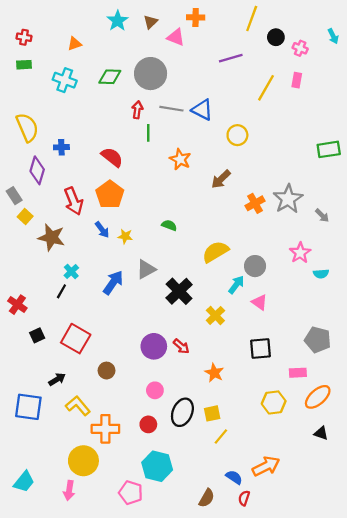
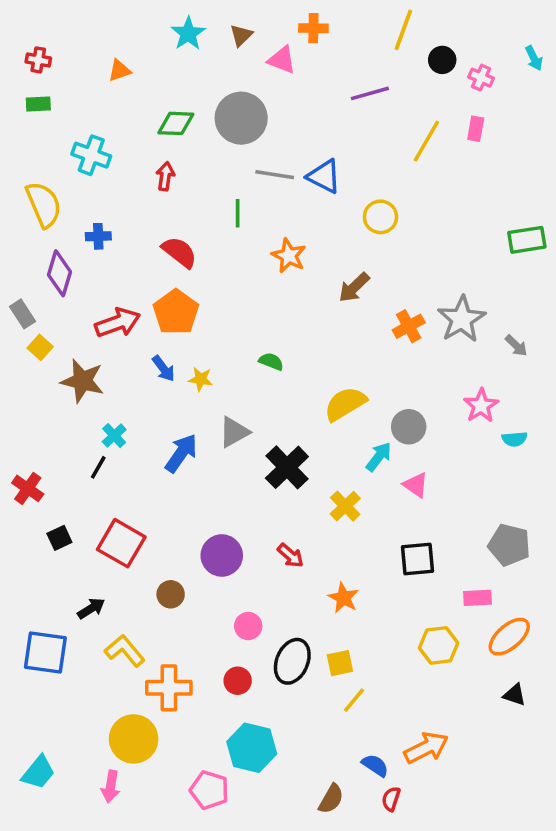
cyan cross: (65, 80) -> (91, 155), moved
red arrow: (137, 110) -> (165, 176), moved
red arrow: (74, 201) -> (118, 323), turned -88
purple circle: (154, 346) -> (222, 555), moved

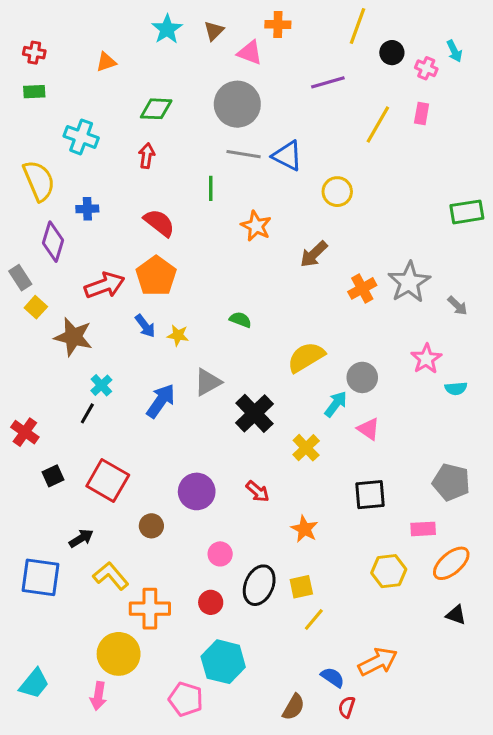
cyan arrow: (534, 58) -> (454, 51), moved
gray circle: (241, 118) -> (237, 104), moved

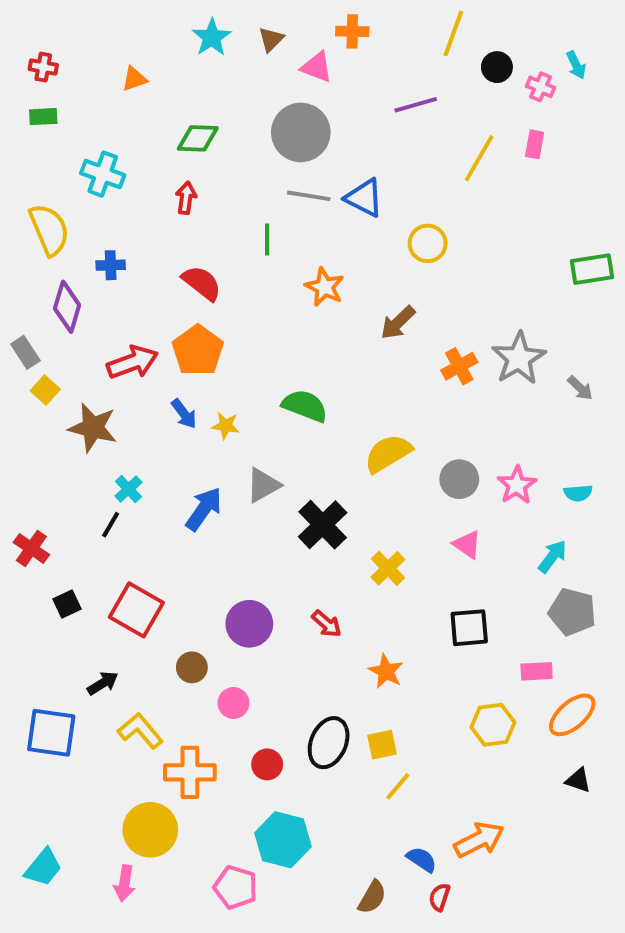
green semicircle: (240, 320) -> (305, 406), size x1.6
pink star: (426, 359) -> (517, 485), moved
cyan arrow: (336, 404) -> (552, 556), moved
pink circle: (220, 554) -> (233, 703), moved

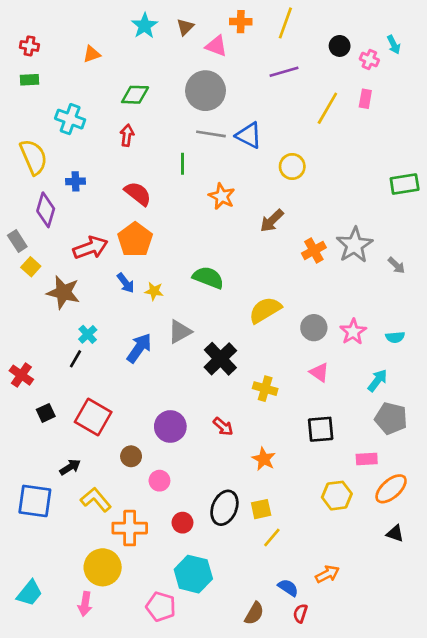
yellow line: (453, 33) -> (285, 23), moved
yellow cross: (388, 568) -> (265, 389), turned -30
orange arrow: (479, 840) -> (327, 574), size x0.7

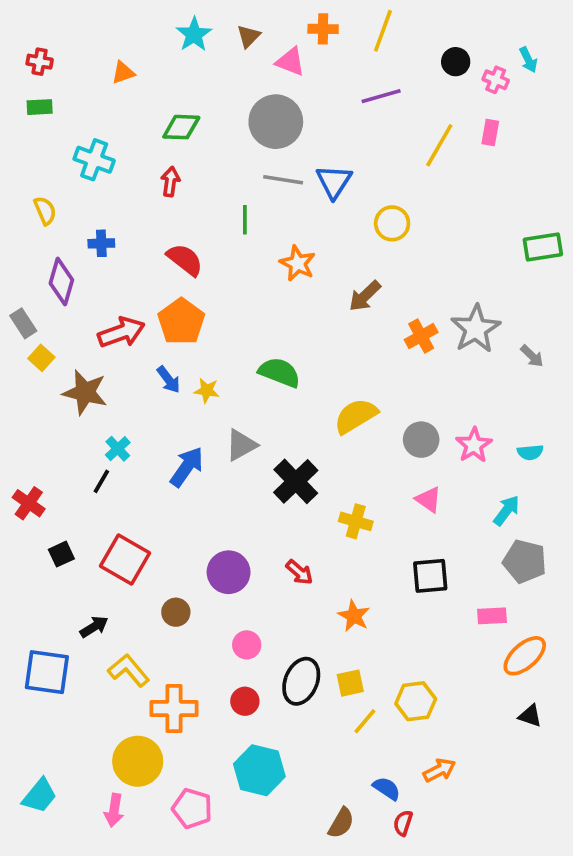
blue triangle: (249, 135) -> (334, 182), turned 36
yellow semicircle: (34, 157) -> (45, 211), size x0.6
pink circle: (159, 481) -> (247, 645), moved
yellow hexagon: (337, 496) -> (416, 701), moved
pink pentagon: (161, 607) -> (192, 808), moved

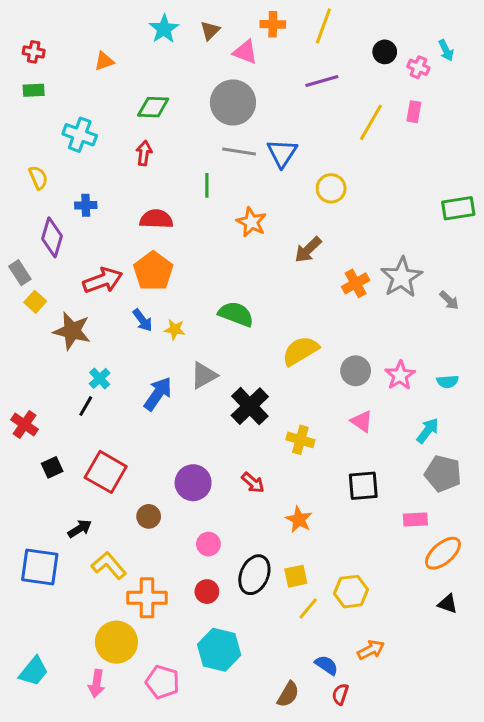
red semicircle: (185, 260) -> (156, 219), turned -36

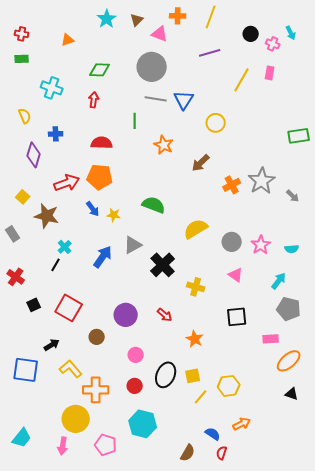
orange pentagon: (153, 271) -> (100, 177), turned -30
gray rectangle: (20, 273) -> (13, 234), moved

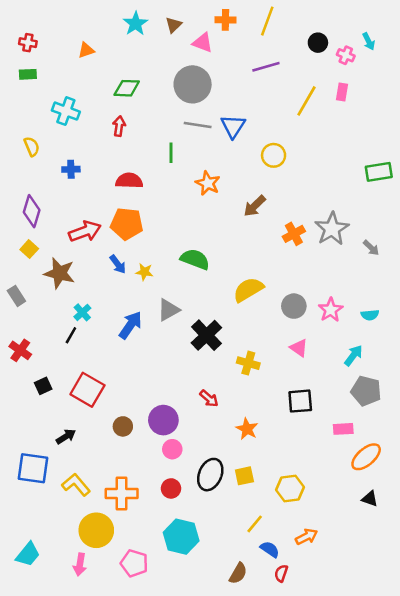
purple diamond: (34, 155) -> (32, 211), moved
purple circle: (126, 315) -> (163, 420), moved
yellow L-shape: (71, 369) -> (76, 485), moved
yellow line: (201, 397) -> (255, 524), moved

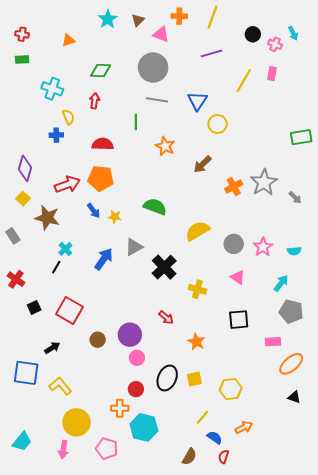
blue triangle: (233, 126) -> (197, 101), moved
yellow semicircle: (32, 146) -> (68, 117), moved
orange cross: (122, 494) -> (120, 408), moved, size x0.7

